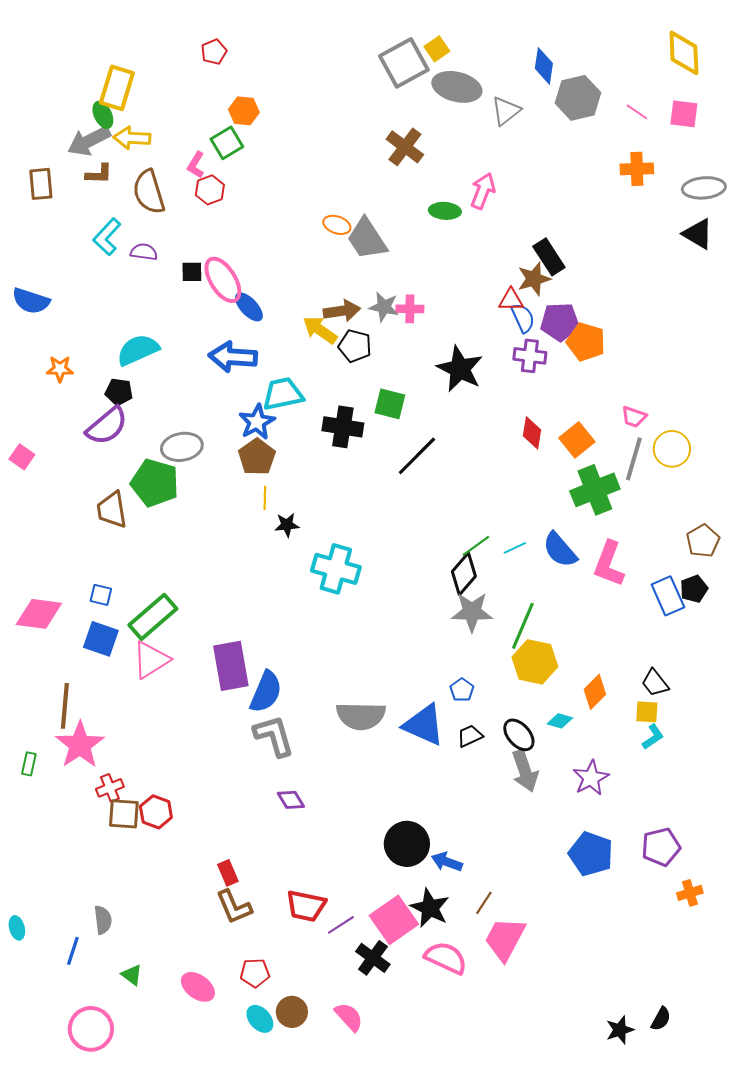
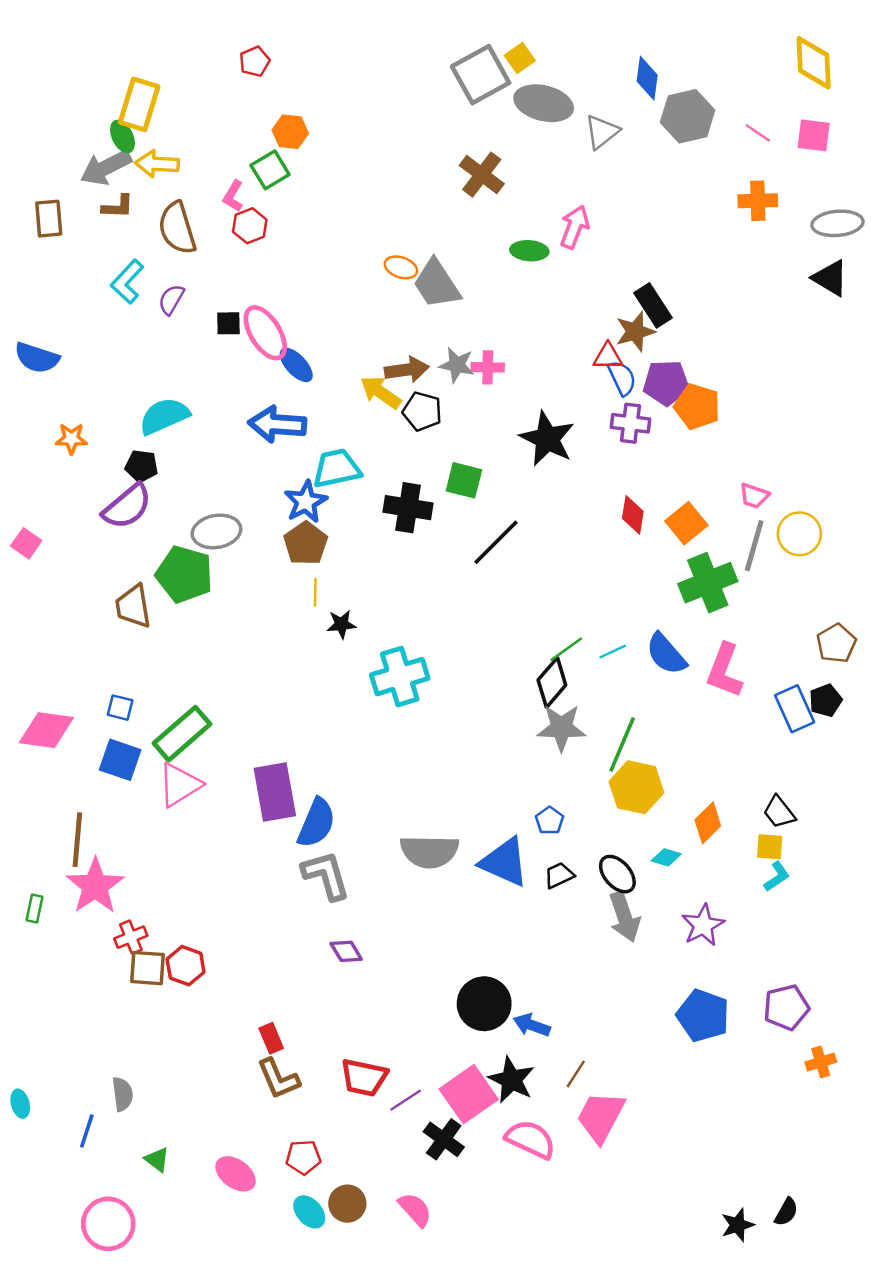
purple semicircle: (144, 252) -> (171, 299), turned -68
cyan cross: (336, 569) -> (400, 677), turned -33

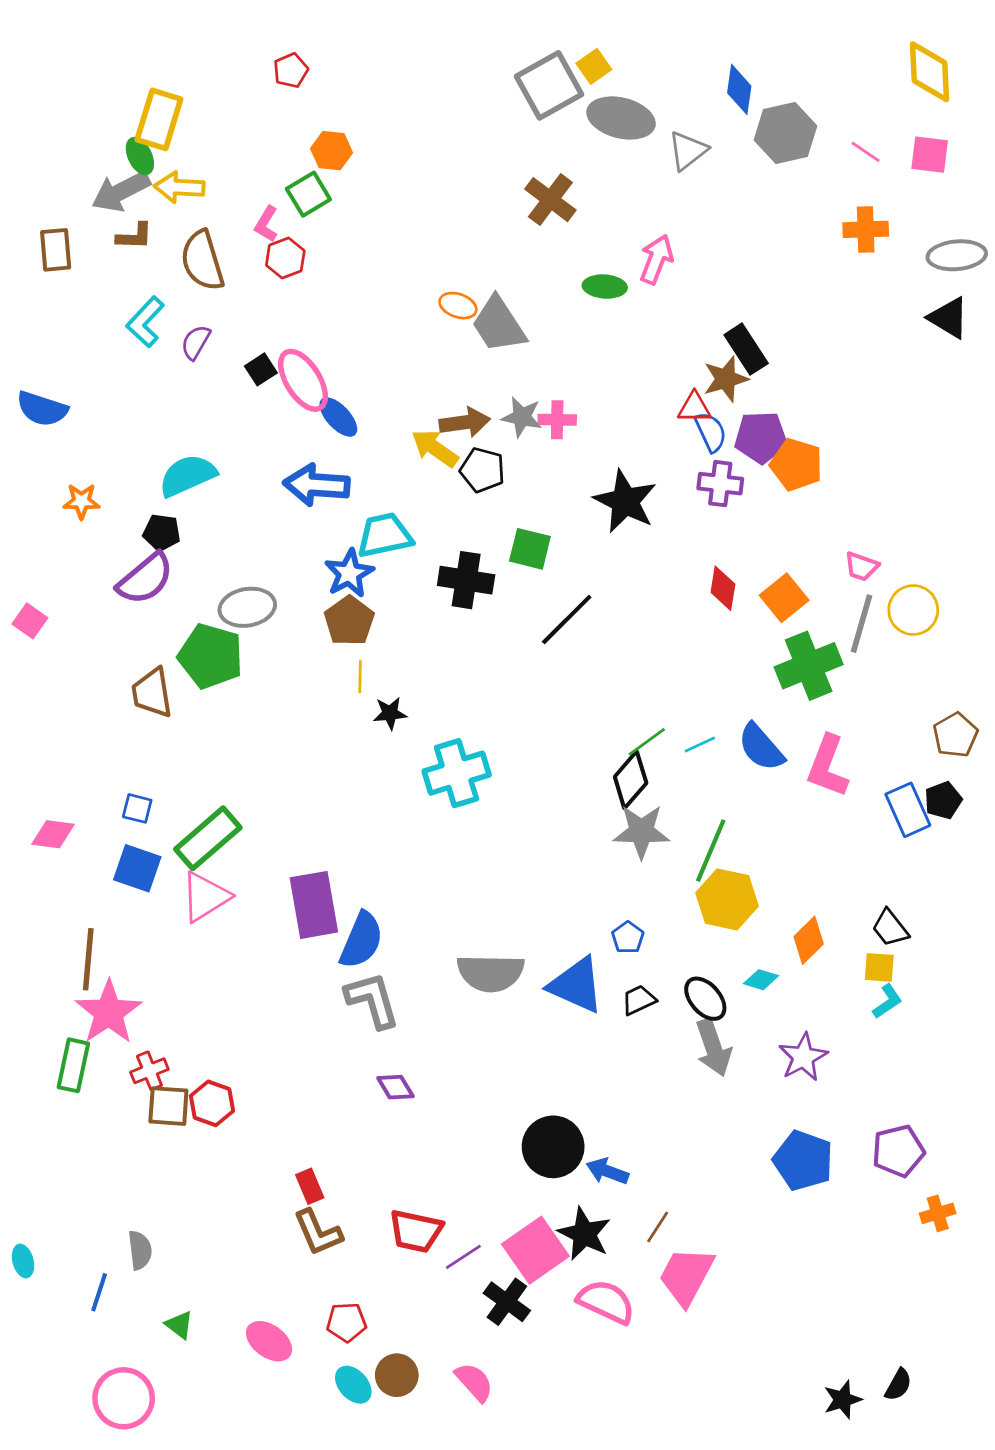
black square: (228, 323) -> (261, 369), turned -32
pink diamond: (46, 730) -> (53, 834), size x0.7
green rectangle: (34, 909) -> (73, 1065), moved, size x1.6

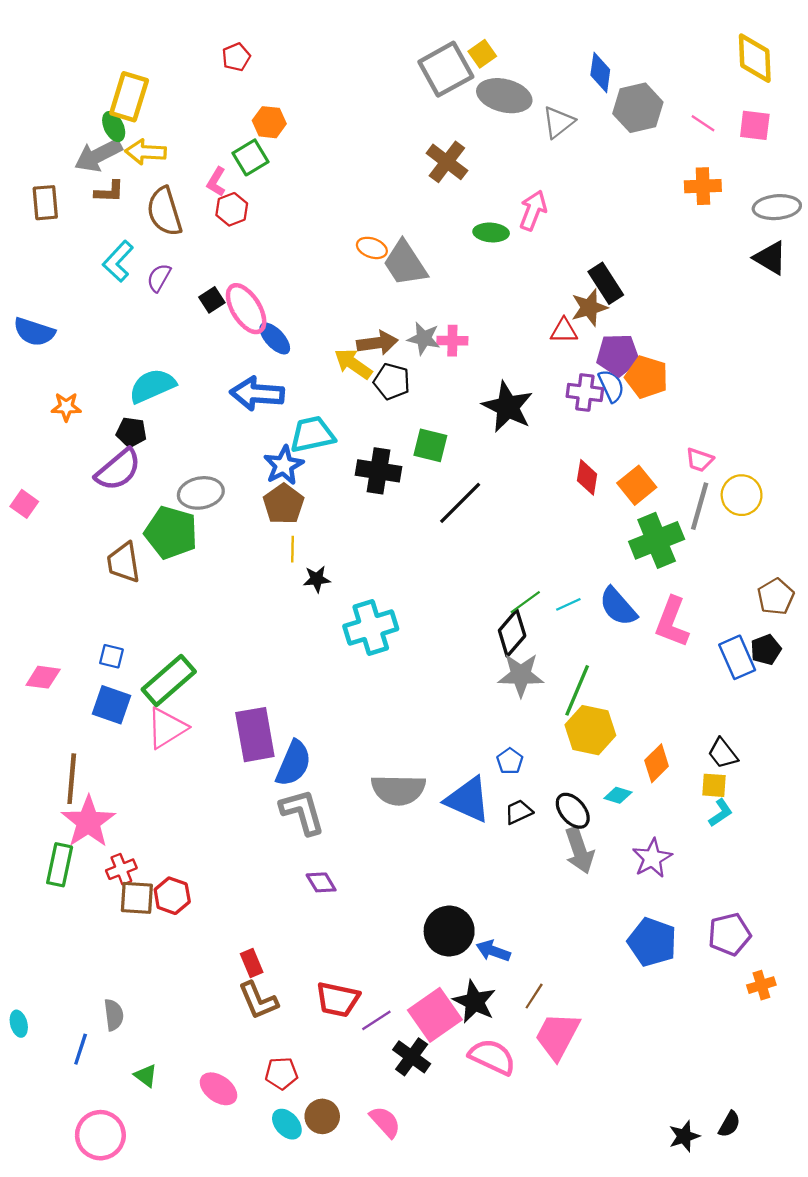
blue semicircle: (711, 432) -> (611, 386), moved

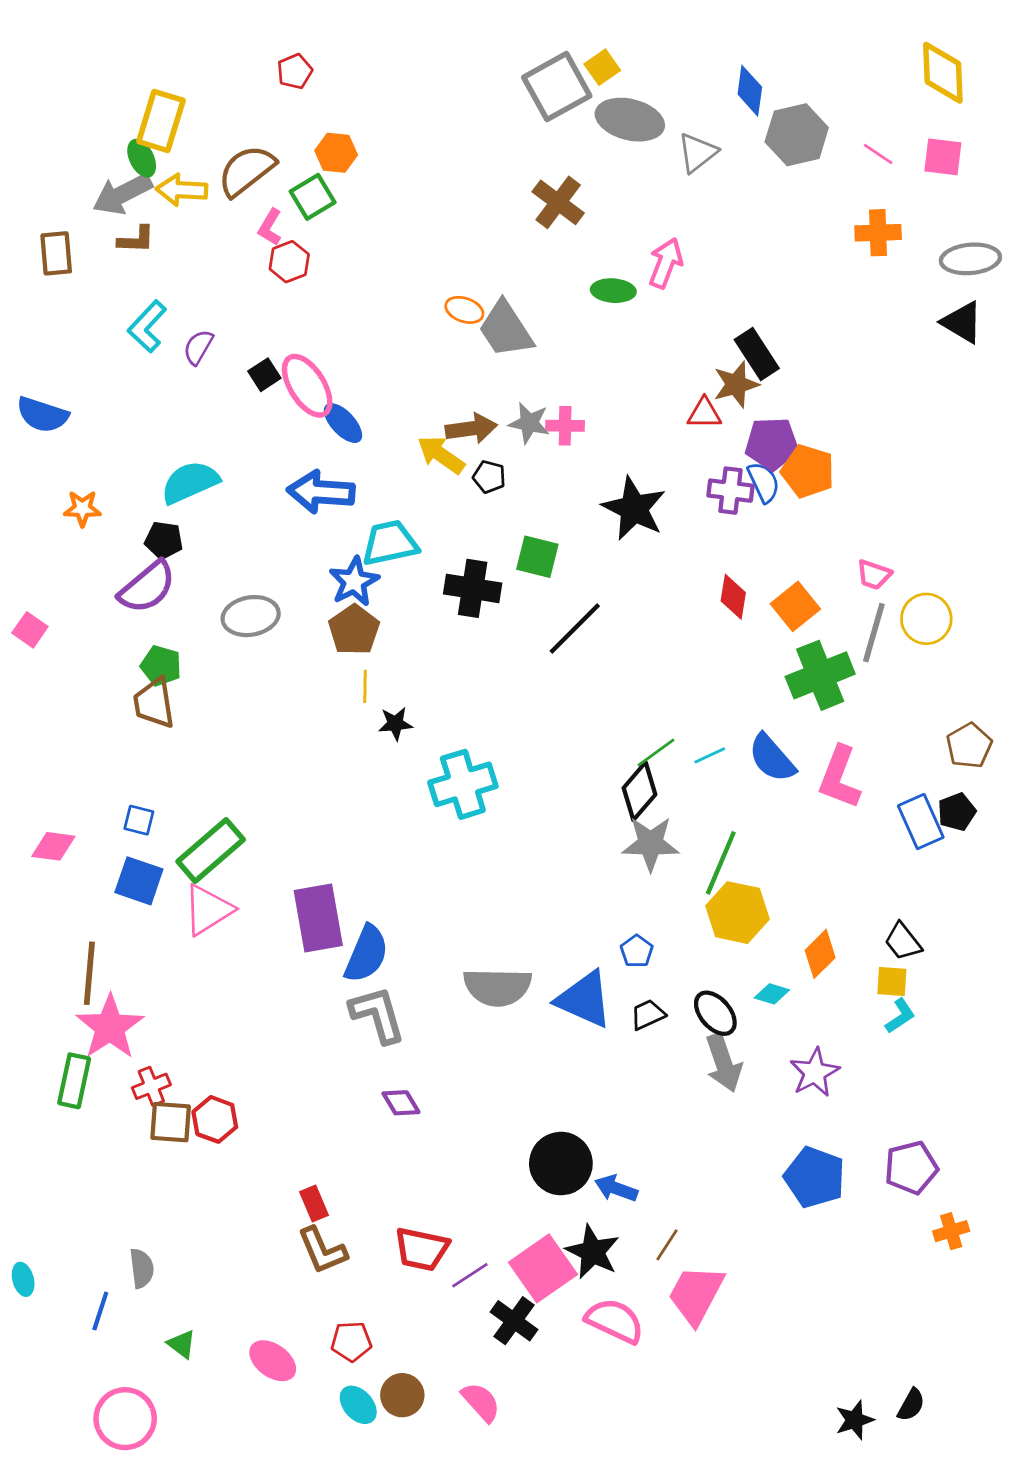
brown semicircle: (164, 212) -> (246, 171), moved, turned 69
black pentagon: (392, 381) -> (489, 477), size x0.7
green pentagon: (171, 533) -> (161, 666), moved, size x0.6

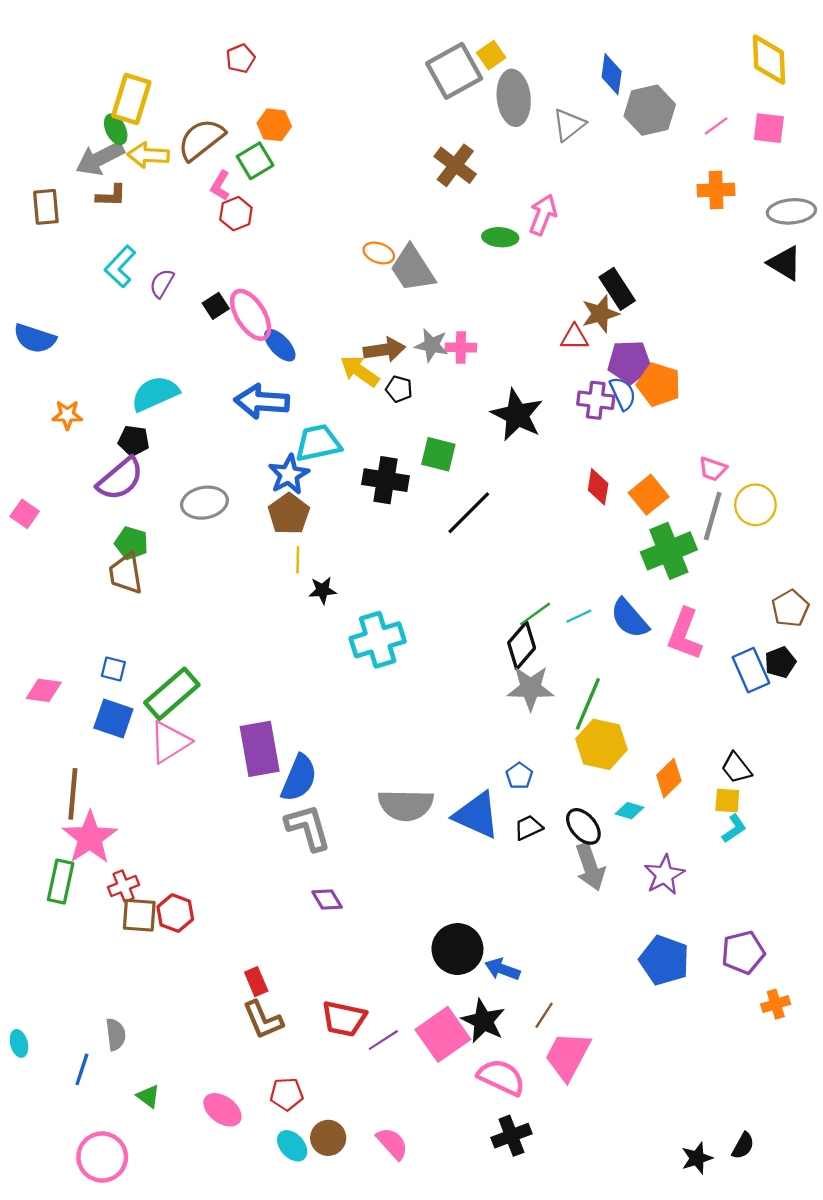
gray ellipse: (630, 120) -> (514, 98), turned 70
pink line: (878, 154) -> (716, 126), turned -70
black cross: (514, 1321) -> (511, 1136), moved, turned 33

